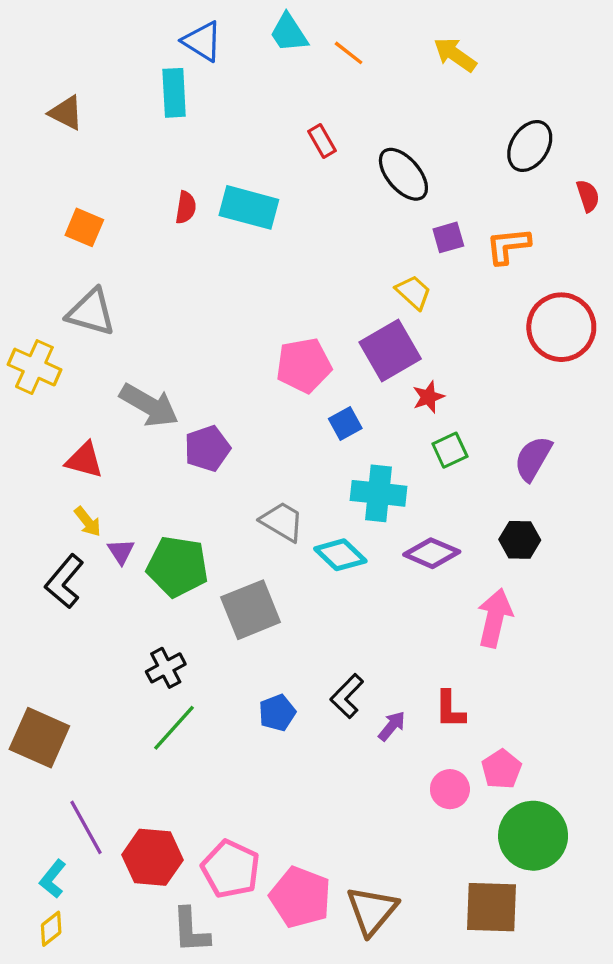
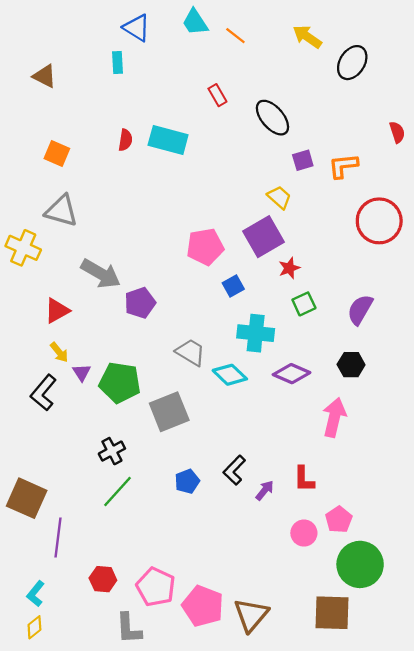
cyan rectangle: (174, 93) -> (118, 63), size x0.7
black ellipse: (530, 146) -> (352, 63), moved
red triangle: (84, 460) -> (57, 311), turned -44
purple line: (86, 827) -> (58, 538), moved, turned 36
red hexagon: (152, 857) -> (103, 579), size x0.7

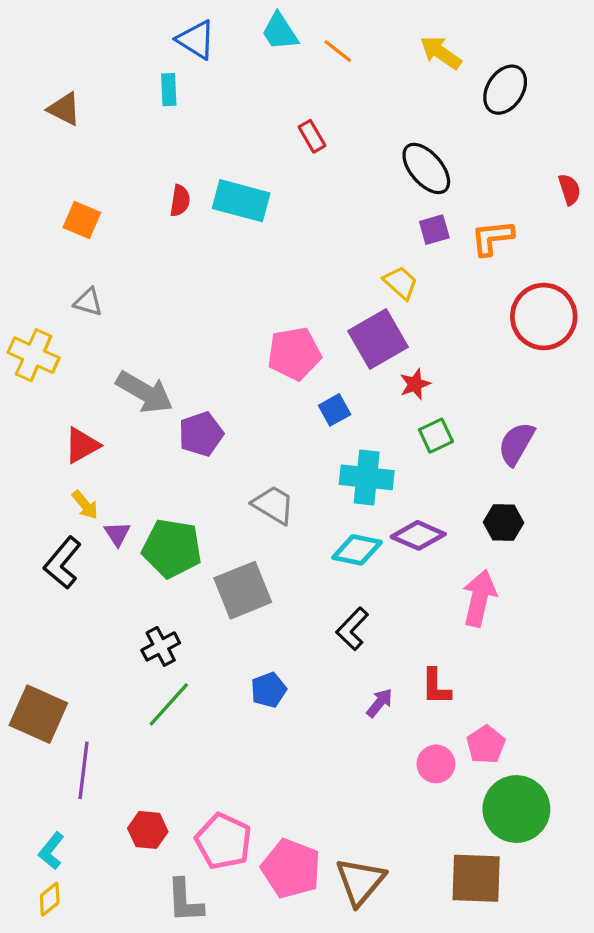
black ellipse: (272, 118) -> (426, 168), moved
gray triangle: (61, 211) -> (88, 302), size x0.6
cyan diamond: (230, 375) -> (357, 550), moved, turned -32
black L-shape: (234, 470) -> (352, 629), moved

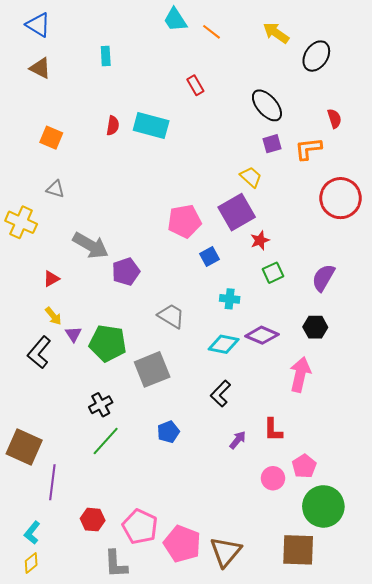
blue triangle: (196, 40) -> (38, 25), moved
red semicircle: (570, 189) -> (334, 118), moved
red triangle: (82, 445) -> (51, 279), size x0.7
cyan cross: (367, 477) -> (230, 299), size x0.6

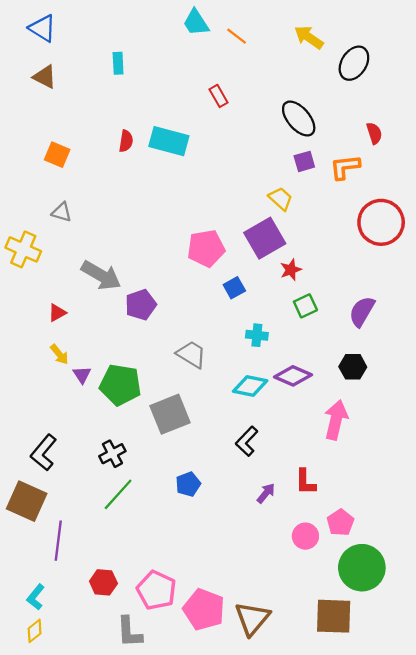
black L-shape: (39, 352) -> (44, 453), moved

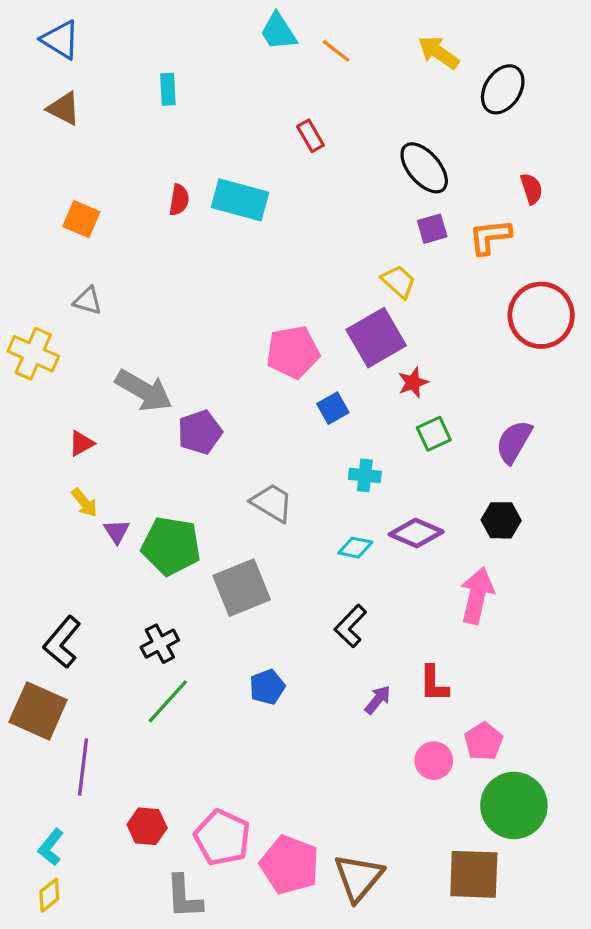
cyan diamond: (250, 386) -> (355, 548), size x0.7

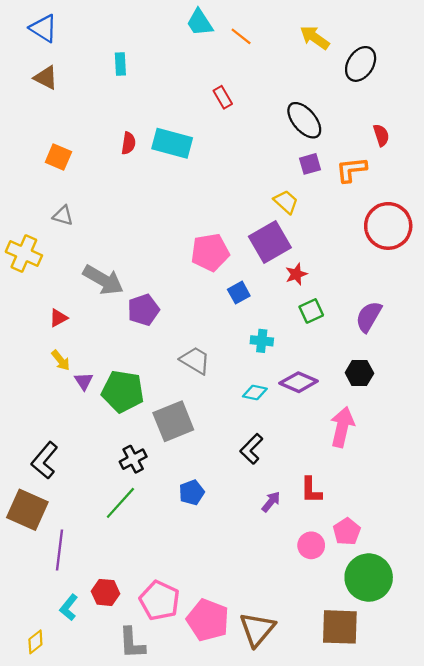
black cross: (160, 644) -> (133, 459), moved
cyan L-shape: (51, 847) -> (69, 607), moved

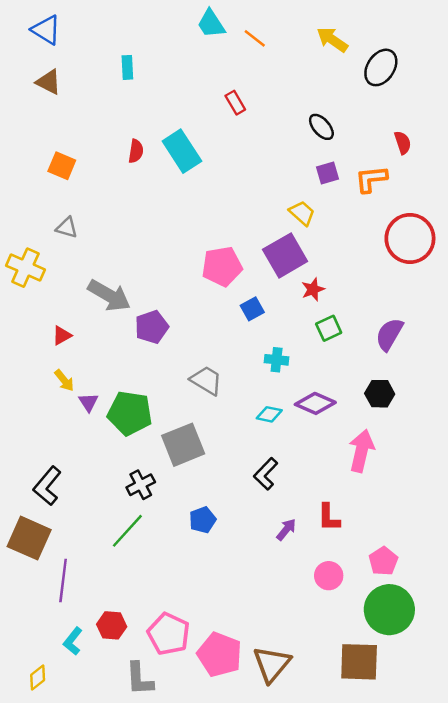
black ellipse: (304, 120) -> (321, 127), size x0.7
cyan rectangle: (172, 143) -> (182, 151), turned 42
pink pentagon: (347, 532) -> (383, 561), moved

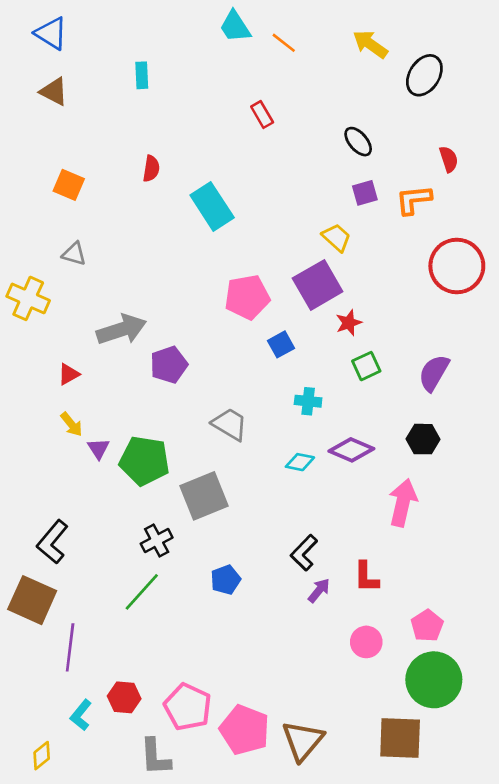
cyan rectangle: (182, 151) -> (212, 206), moved
gray arrow: (109, 295) -> (121, 330), turned -48
black L-shape: (266, 474) -> (304, 553), moved

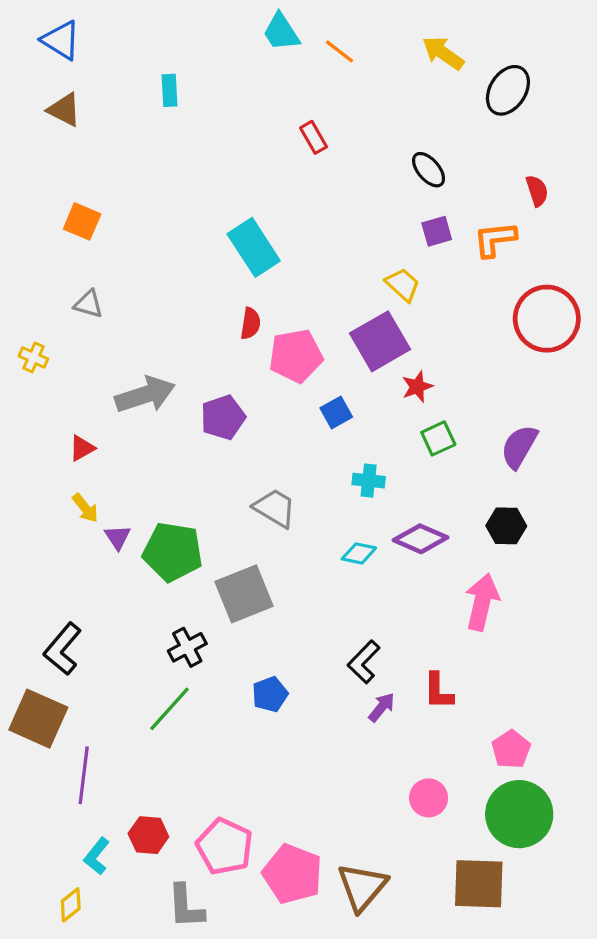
red semicircle: (151, 169) -> (250, 323), moved
yellow cross: (28, 298) -> (33, 357), size x0.6
purple pentagon: (169, 365) -> (223, 417), moved
pink circle: (366, 642) -> (429, 798), moved
yellow diamond: (42, 756) -> (71, 905), moved

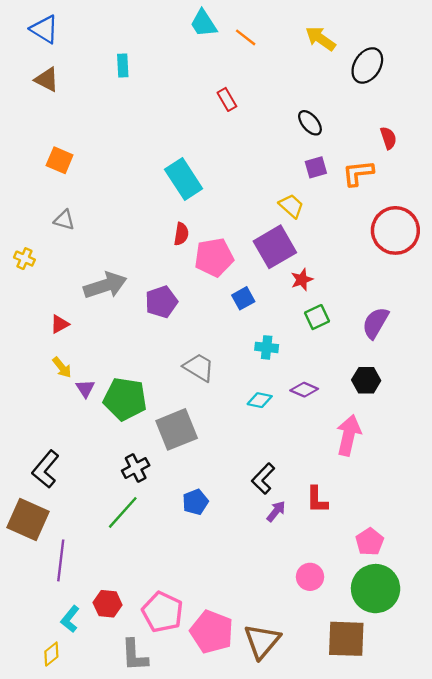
purple diamond: (420, 539) -> (304, 390), size x0.7

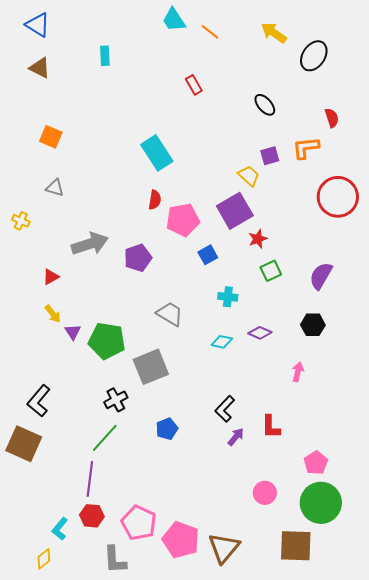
purple square: (316, 167) -> (270, 156), moved
pink arrow: (349, 435) -> (298, 372), size x0.6
purple line: (61, 560) -> (90, 479), moved

